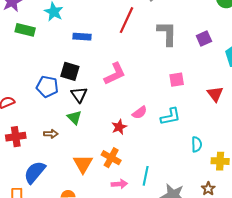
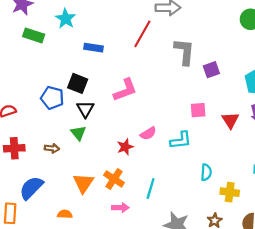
purple square: (204, 39) -> (211, 70), moved
pink square: (177, 80) -> (198, 110), moved
cyan line: (146, 176) -> (151, 189), moved

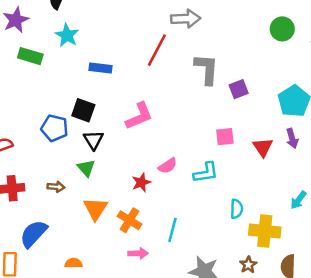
orange triangle: (83, 183) -> (95, 209), moved
yellow cross: (230, 192) -> (265, 231), size x1.4

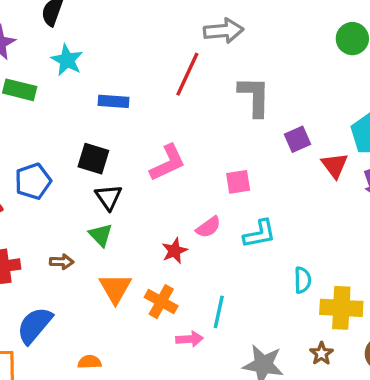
purple square: (239, 89) -> (298, 139), moved
blue pentagon: (54, 128) -> (33, 181), moved, turned -30
pink square: (225, 137) -> (238, 182), moved
red triangle: (263, 147) -> (335, 165), moved
pink arrow: (138, 253) -> (190, 339), moved

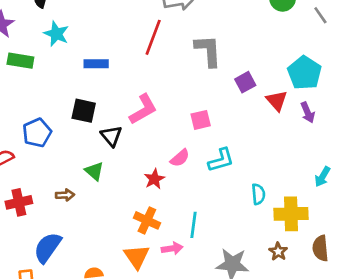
black triangle: (109, 197) -> (111, 136), moved
orange triangle: (115, 288) -> (137, 257), moved

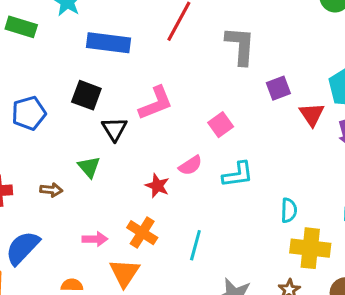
blue rectangle: (96, 64) -> (108, 43), size x1.5
pink square: (201, 120) -> (221, 125), turned -30
red star: (154, 179) -> (157, 186), turned -30
cyan semicircle: (258, 194) -> (289, 210), moved
pink arrow: (172, 248) -> (95, 239), moved

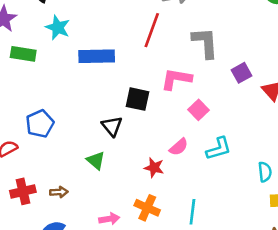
black square: (86, 95) -> (137, 99), moved
pink L-shape: (156, 103) -> (176, 79), moved, turned -140
brown arrow: (51, 190) -> (59, 192), moved

